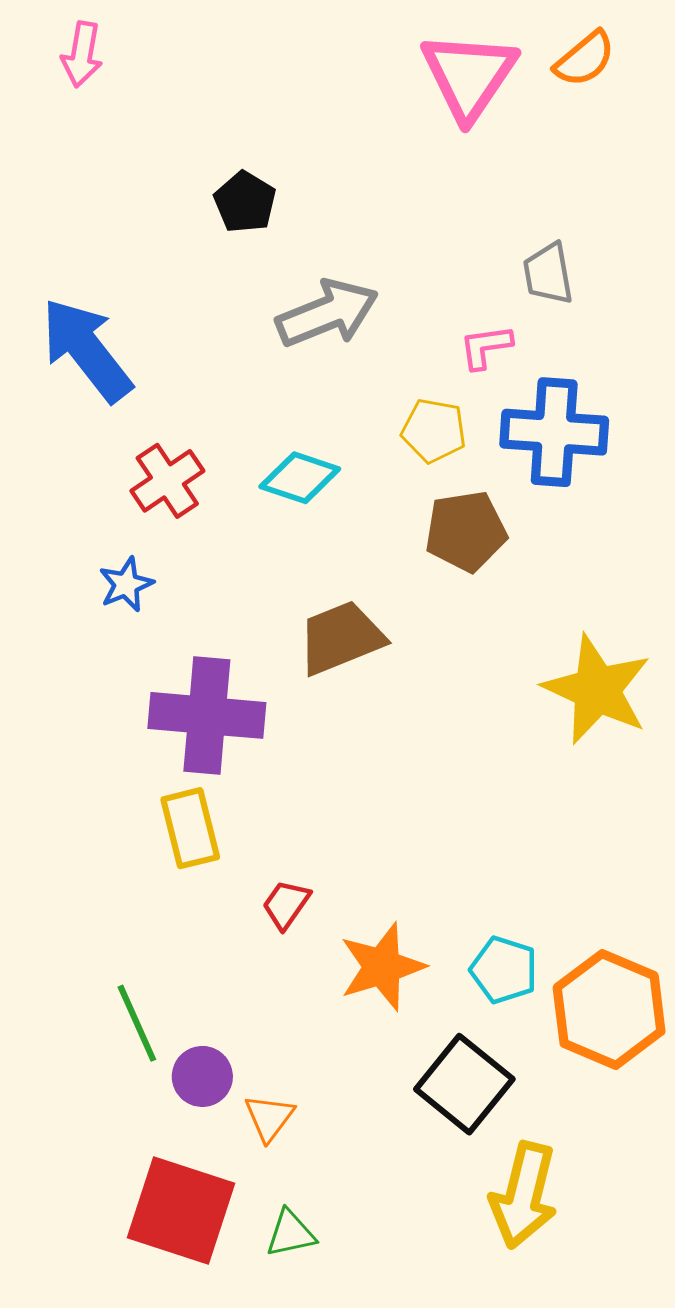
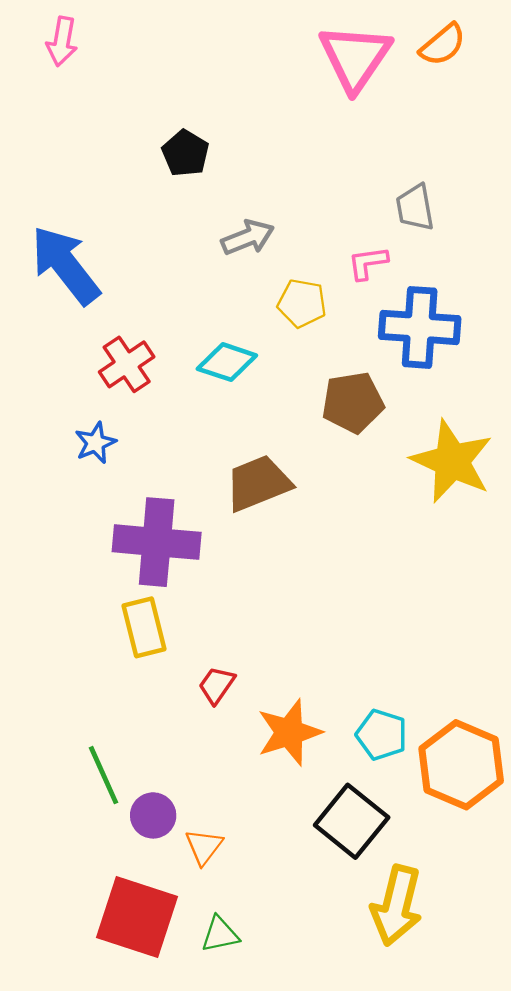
gray arrow: (327, 313) -> (248, 237), size x0.7
yellow pentagon: (434, 431) -> (302, 303), moved
yellow star: (597, 690) -> (452, 461), moved

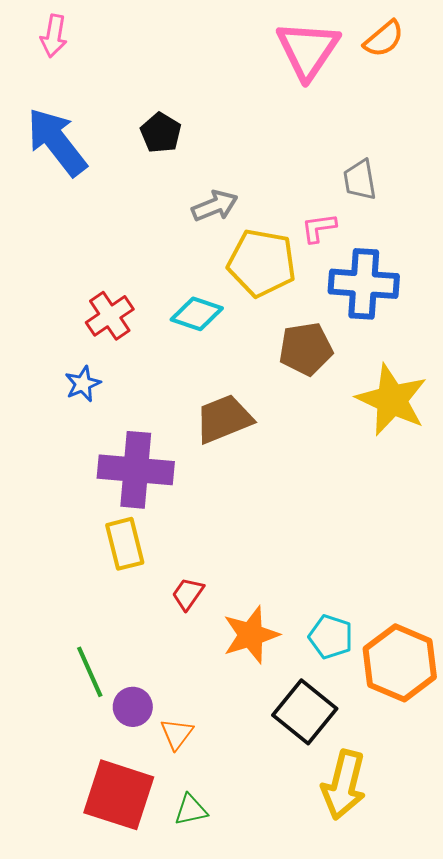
blue arrow: (65, 265) -> (57, 142), moved
yellow pentagon: (302, 303) -> (262, 263), size x1.6

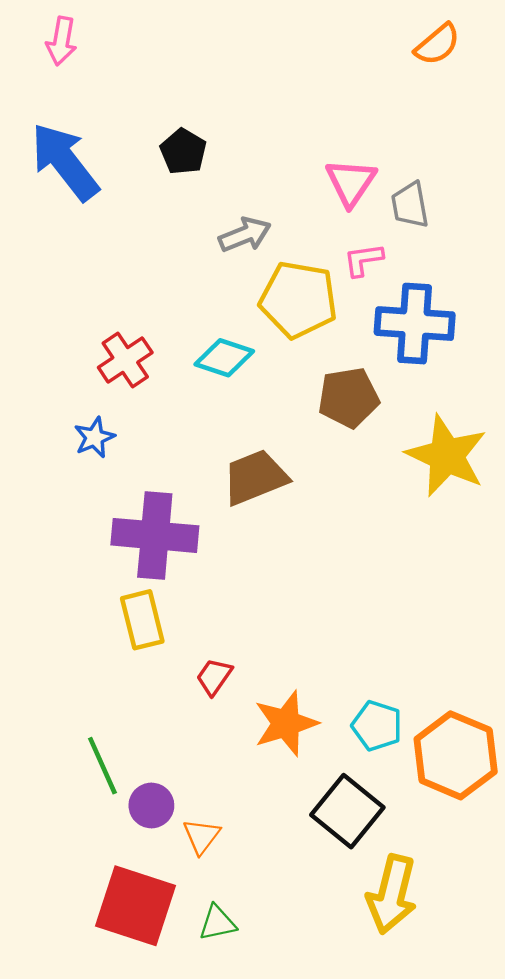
pink triangle: (308, 50) -> (351, 182), moved, size x0.7

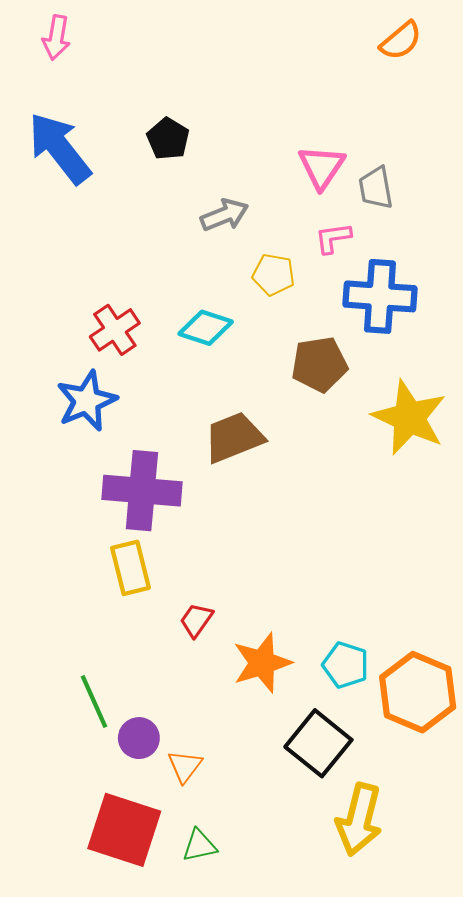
yellow pentagon: (298, 300) -> (274, 275), size x0.6
blue star: (94, 437) -> (87, 401), size x1.6

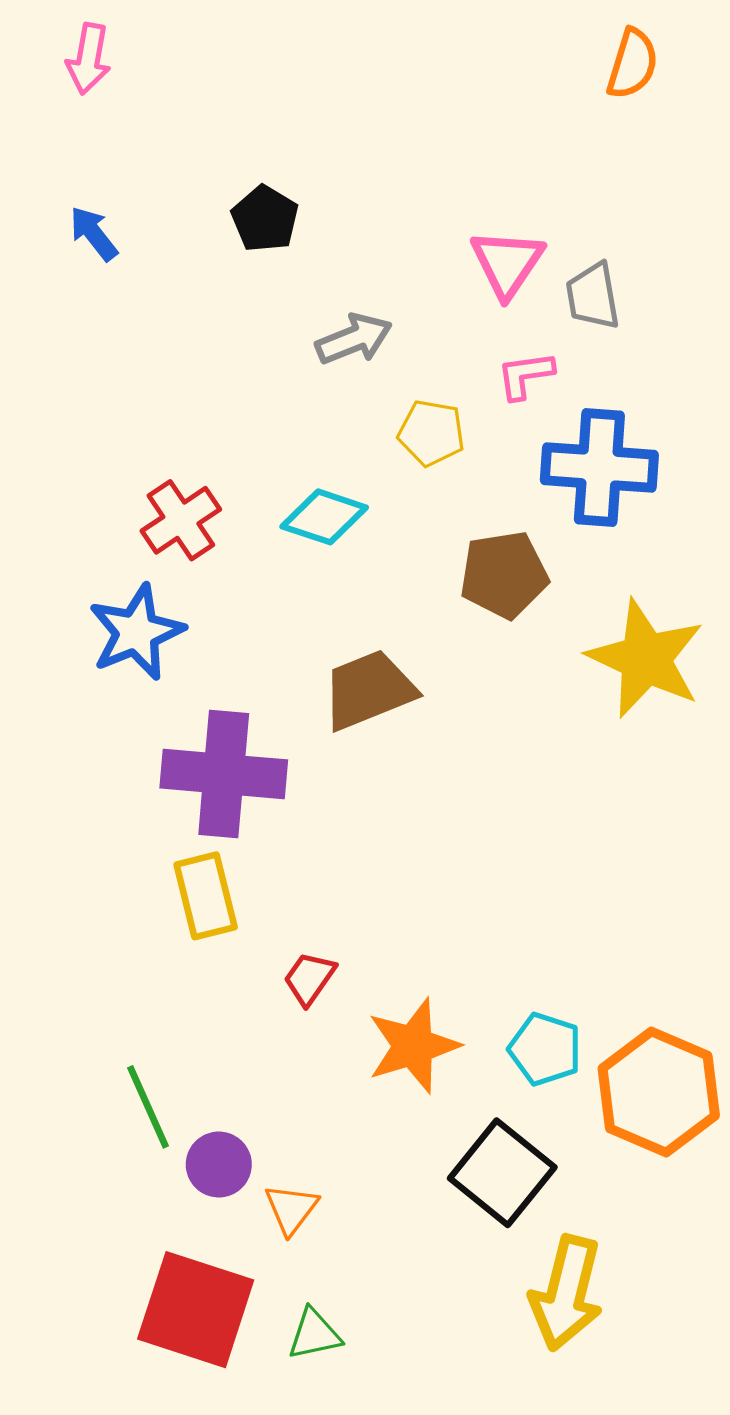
orange semicircle: (401, 41) -> (632, 64), turned -33
blue arrow: (60, 148) -> (94, 234), size x0.5

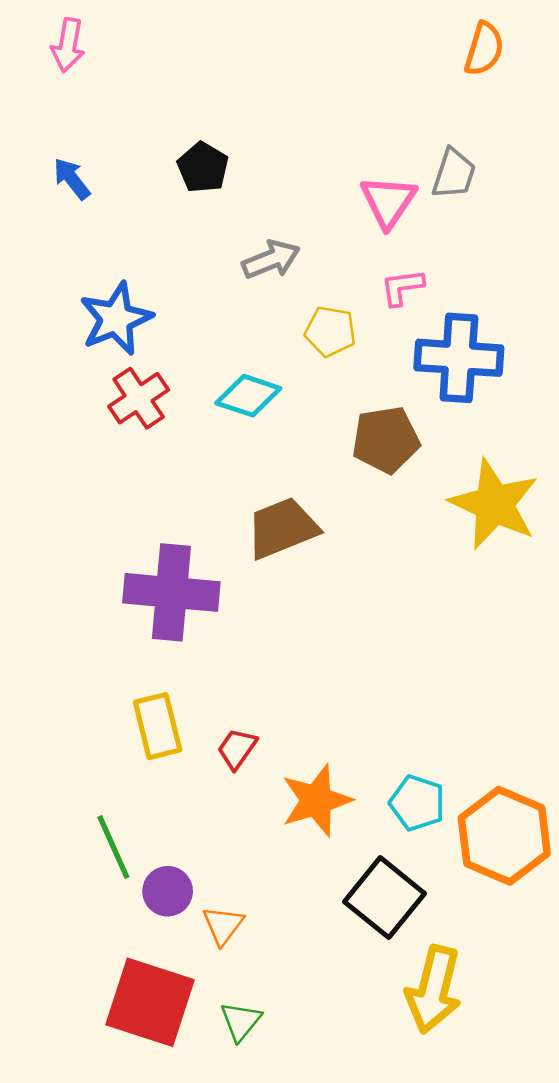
gray trapezoid: (593, 296) -> (454, 174), moved, turned -152
blue star: (136, 632) -> (116, 319), moved
yellow rectangle: (206, 896) -> (158, 726), moved
green triangle: (314, 1334) -> (241, 1021), turned -39

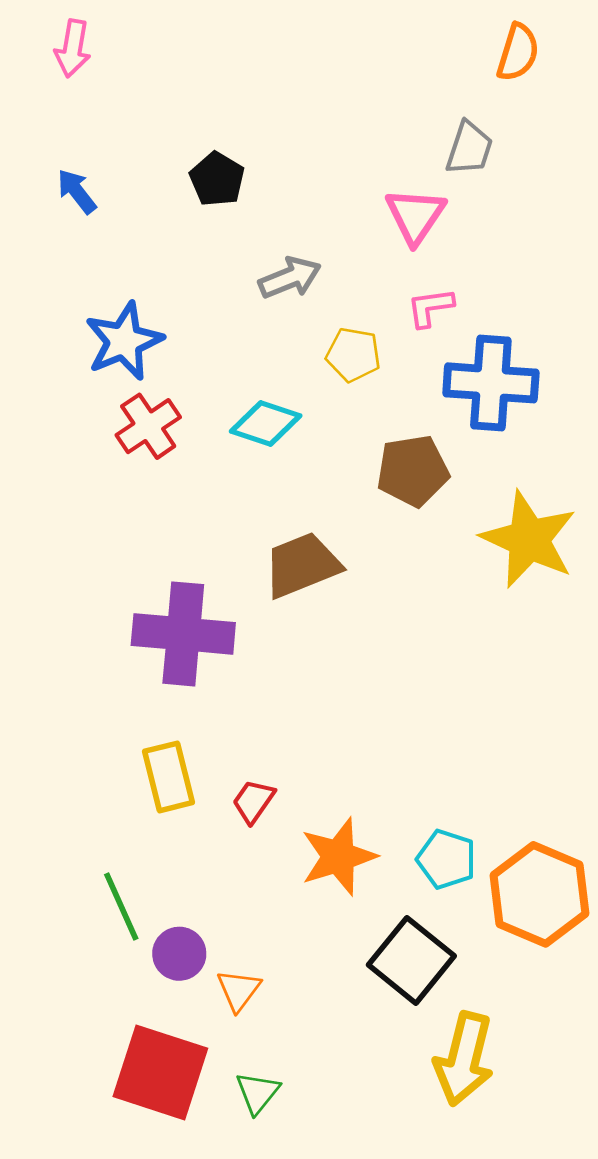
gray trapezoid: (454, 174) -> (469, 148), moved

